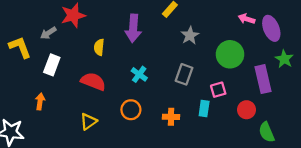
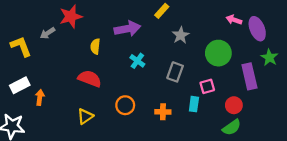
purple arrow: (133, 28) -> (127, 29), turned -105
white rectangle: (52, 65) -> (20, 85), moved, turned 42
cyan cross: (139, 74) -> (137, 61), moved
green semicircle: (267, 132) -> (232, 127), moved, turned -102

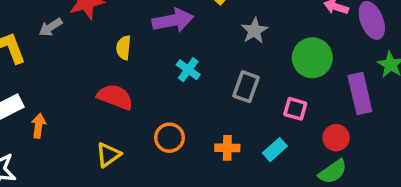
pink square: (207, 86) -> (295, 109), turned 32
cyan rectangle: (194, 104) -> (275, 150), moved, turned 40

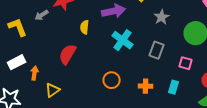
cyan cross: (188, 70) -> (123, 40), size x1.5
red semicircle: (115, 97) -> (68, 54), moved, turned -80
cyan rectangle: (275, 150) -> (174, 87), turned -32
yellow triangle: (108, 155) -> (53, 90), moved

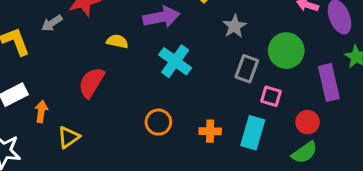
yellow semicircle: (85, 27) -> (117, 41), turned 96
gray rectangle: (157, 50) -> (247, 69), moved
cyan rectangle: (174, 87) -> (253, 133), size x1.5

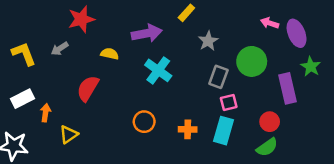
gray arrow: (52, 23) -> (60, 49), moved
pink square: (271, 96) -> (229, 102), moved, turned -30

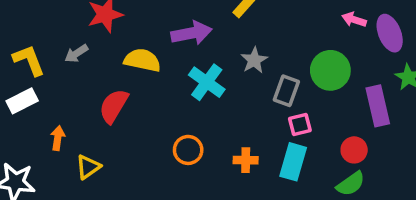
gray star: (208, 41) -> (254, 60), moved
yellow semicircle: (110, 54) -> (142, 60), size x1.5
white rectangle: (22, 99) -> (22, 101), moved

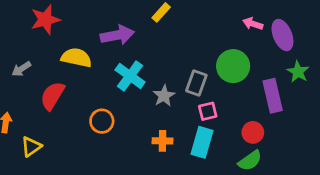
gray arrow: (76, 53) -> (21, 69), moved
gray star: (254, 60) -> (164, 96), moved
orange circle: (188, 150) -> (102, 121), moved

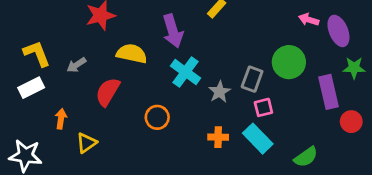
purple arrow: (117, 35) -> (173, 31), turned 84
green star: (298, 72) -> (354, 68), turned -30
red circle: (253, 132) -> (351, 122), moved
cyan rectangle: (202, 142) -> (258, 139), turned -60

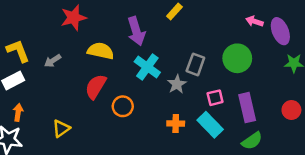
gray rectangle: (252, 79) -> (195, 64), moved
red semicircle: (108, 92) -> (96, 87), moved
purple rectangle: (329, 92) -> (247, 108), moved
orange arrow: (61, 119) -> (18, 112), moved

